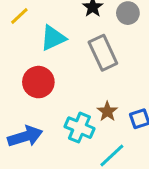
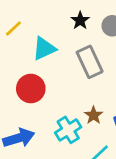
cyan cross: (79, 128) -> (68, 130), turned 35

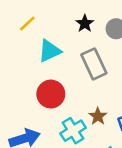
yellow line: (13, 28) -> (27, 24), moved
red circle: (31, 89) -> (51, 94), moved

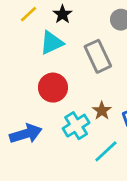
black star: (85, 24) -> (62, 14), moved

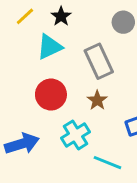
brown star: (102, 111) -> (97, 100), moved
cyan line: (106, 151) -> (107, 163), turned 65

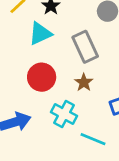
cyan cross: (76, 135) -> (64, 114), turned -30

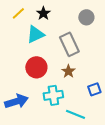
cyan cross: (64, 114) -> (53, 95), turned -36

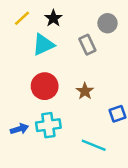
gray rectangle: (69, 44) -> (87, 45), moved, size x0.7
cyan cross: (53, 95) -> (48, 125), moved
blue arrow: (16, 101) -> (19, 129), size x0.6

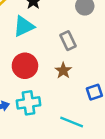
gray rectangle: (87, 45) -> (68, 41), moved

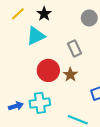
red circle: (25, 66) -> (48, 70), moved

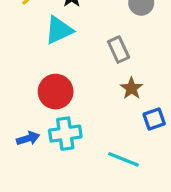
red circle: (48, 70) -> (56, 92), moved
brown star: (70, 75) -> (132, 88), moved

